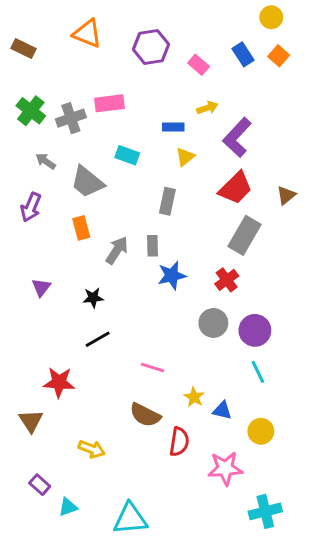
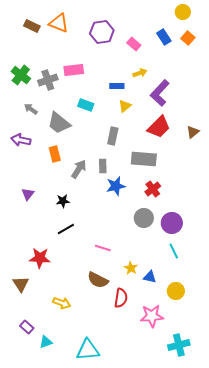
brown rectangle: (23, 48) -> (32, 26), moved
purple arrow: (31, 207) -> (21, 140), turned 78
gray rectangle: (245, 235) -> (144, 159), moved, turned 65

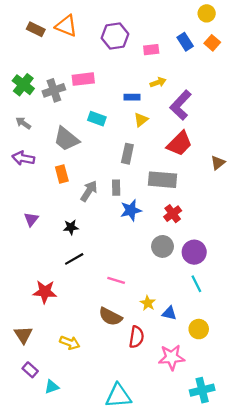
pink rectangle: (134, 44) -> (151, 50), turned -48
gray arrow: (31, 109) -> (23, 123), moved
brown triangle: (193, 132) -> (218, 163), moved
brown triangle: (21, 284) -> (23, 335), moved
cyan triangle: (88, 350) -> (118, 396), moved

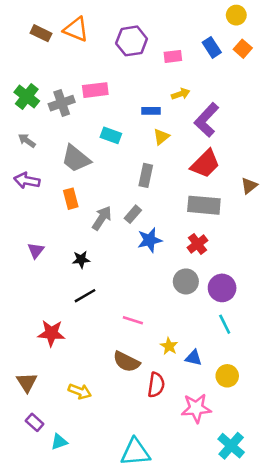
gray rectangle: (162, 180) -> (204, 205), moved
gray rectangle: (116, 188) -> (133, 214), turned 42
cyan cross: (202, 390) -> (231, 446), turned -35

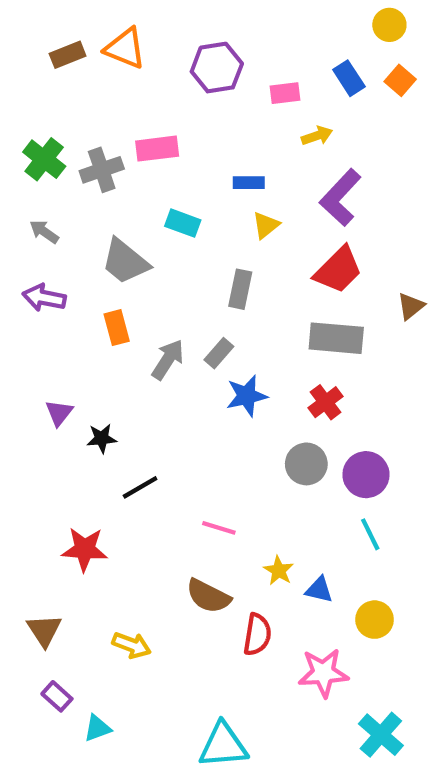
brown rectangle: (41, 33) -> (68, 55), turned -48
yellow arrow: (181, 94) -> (317, 136), moved
black star: (81, 259) -> (102, 438), moved

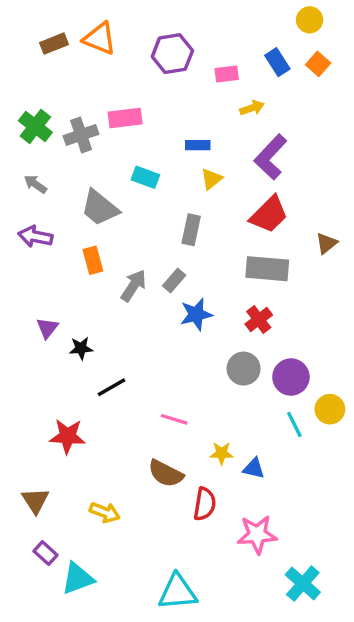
yellow star: (279, 571) -> (222, 453), turned -30
yellow circle: (375, 620) -> (330, 409), moved
cyan triangle: (97, 728) -> (78, 578), size x1.5

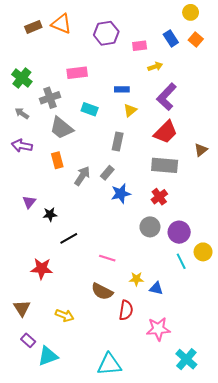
gray cross: (81, 135) -> (50, 98), moved

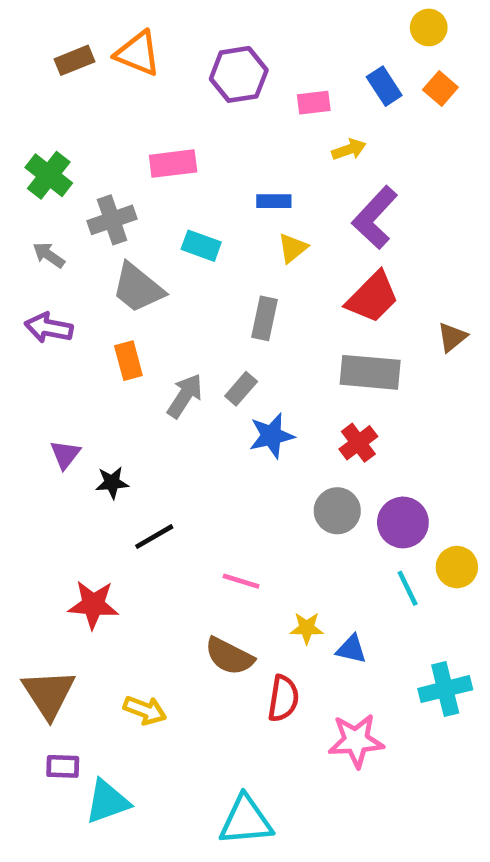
brown triangle: (22, 308) -> (49, 694), size x1.4
purple rectangle: (28, 340) -> (63, 766), turned -40
cyan cross: (186, 359) -> (445, 689), moved, turned 35

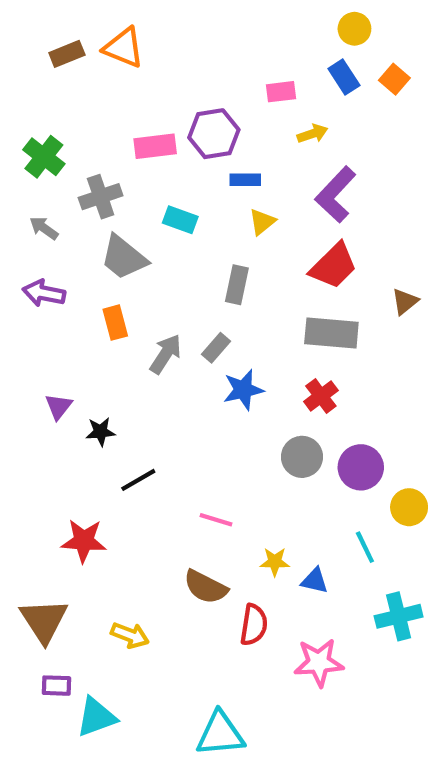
yellow circle: (429, 28) -> (354, 29), moved
purple hexagon: (239, 74) -> (214, 134), moved
cyan line: (408, 588) -> (365, 547), moved

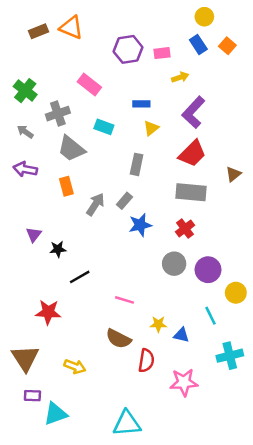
purple hexagon: (214, 134) -> (128, 49), moved
pink rectangle: (155, 146) -> (89, 84), turned 45

